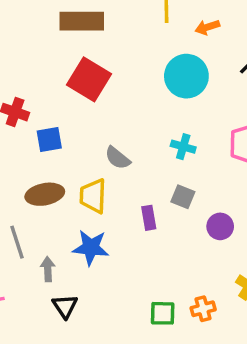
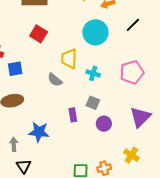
red square: (89, 79) -> (39, 34), size x0.7
yellow trapezoid: (93, 196) -> (69, 59), moved
purple circle: (220, 226) -> (104, 124), moved

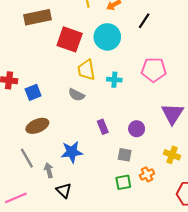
red square: (39, 34) -> (70, 39), moved, size x1.4
pink pentagon: (132, 72) -> (154, 70), turned 30
gray square: (93, 103) -> (125, 155), moved

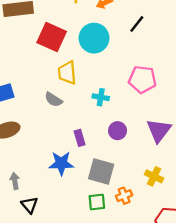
cyan cross: (114, 80) -> (101, 97), moved
purple circle: (137, 129) -> (118, 131), moved
blue star: (72, 152) -> (61, 163), moved
gray square: (125, 155) -> (101, 171), size x1.6

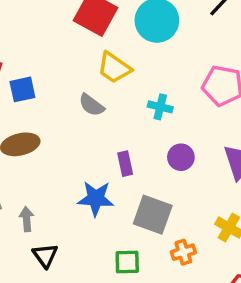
yellow trapezoid: (67, 73) -> (114, 68), turned -55
green square: (97, 202) -> (127, 262), moved

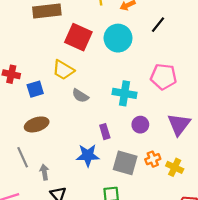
yellow trapezoid: (114, 68) -> (63, 70), moved
cyan cross: (160, 107) -> (124, 93), size x1.5
orange cross: (183, 252) -> (153, 159), moved

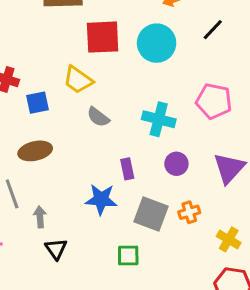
red square: (78, 37) -> (103, 37), turned -32
yellow cross: (175, 167) -> (229, 239), moved

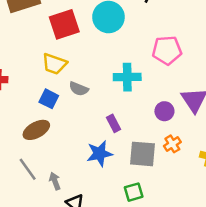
blue square: (38, 103) -> (49, 99), moved, turned -36
purple circle: (176, 164) -> (164, 111), moved

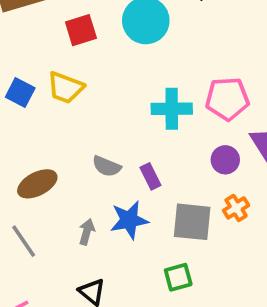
red square: (64, 24) -> (81, 30), size x0.7
pink pentagon: (167, 50) -> (227, 99), moved
gray semicircle: (79, 89) -> (107, 166), moved
blue square: (49, 99) -> (20, 92), moved
gray arrow: (55, 181) -> (87, 232), moved, turned 35

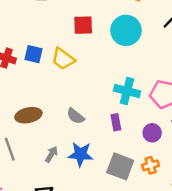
blue square: (20, 92) -> (34, 54), turned -30
purple rectangle: (150, 176) -> (116, 122), moved

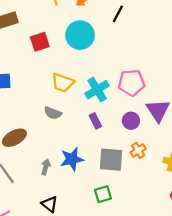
yellow trapezoid: (63, 59) -> (63, 83), moved
cyan cross: (127, 91) -> (97, 90), turned -30
gray semicircle: (76, 116) -> (53, 113), moved

